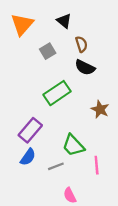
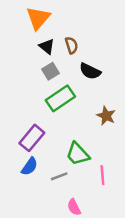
black triangle: (64, 21) -> (47, 46), moved
orange triangle: (22, 24) -> (38, 18), moved
brown semicircle: (81, 44) -> (71, 45), moved
gray square: (48, 51) -> (50, 71), moved

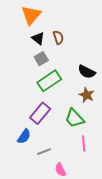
black semicircle: (90, 71) -> (87, 72), moved
purple rectangle: (32, 138) -> (40, 113), moved
green trapezoid: (78, 154) -> (75, 118), moved
gray line: (59, 176) -> (44, 152), moved

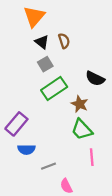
brown star: (87, 95) -> (80, 104), moved
purple rectangle: (40, 113) -> (16, 124), moved
blue semicircle: (24, 136) -> (26, 149), turned 56

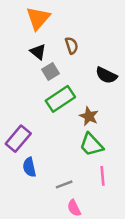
black triangle: (42, 42) -> (38, 52), moved
black semicircle: (95, 79) -> (106, 75), moved
blue semicircle: (26, 149) -> (29, 167), turned 77
gray line: (49, 166) -> (64, 184), moved

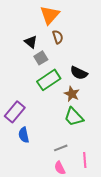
orange triangle: (38, 18) -> (50, 15), moved
black semicircle: (106, 75) -> (79, 73), moved
pink line: (103, 176) -> (85, 160), moved
gray line: (64, 184) -> (61, 148), moved

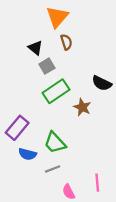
black semicircle: (79, 73) -> (102, 83), moved
green trapezoid: (74, 117) -> (55, 143), moved
blue semicircle: (24, 135) -> (27, 154), turned -63
gray line: (61, 148) -> (53, 169), moved

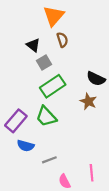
brown star: (82, 107) -> (88, 101), moved
green trapezoid: (55, 143) -> (46, 117), moved

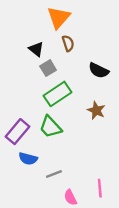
black semicircle: (96, 79) -> (99, 70), moved

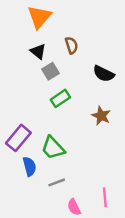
orange triangle: (59, 17) -> (39, 17), moved
green rectangle: (57, 94) -> (60, 98), size x0.7
green trapezoid: (50, 127) -> (53, 148), moved
blue semicircle: (28, 159) -> (29, 166), turned -120

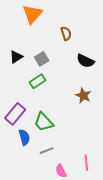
brown semicircle: (71, 45) -> (66, 33), moved
black triangle: (38, 51) -> (16, 57), moved, turned 48
green rectangle: (60, 98) -> (38, 81), moved

